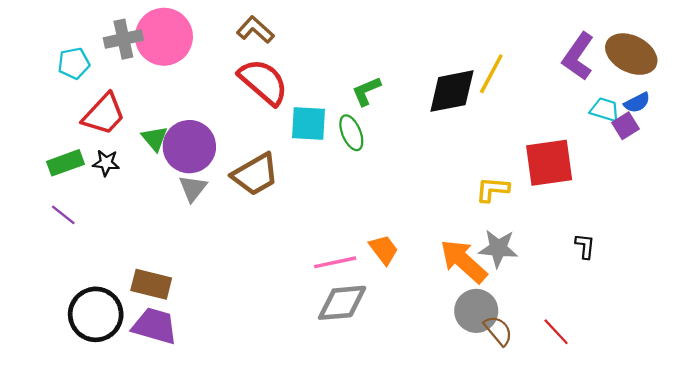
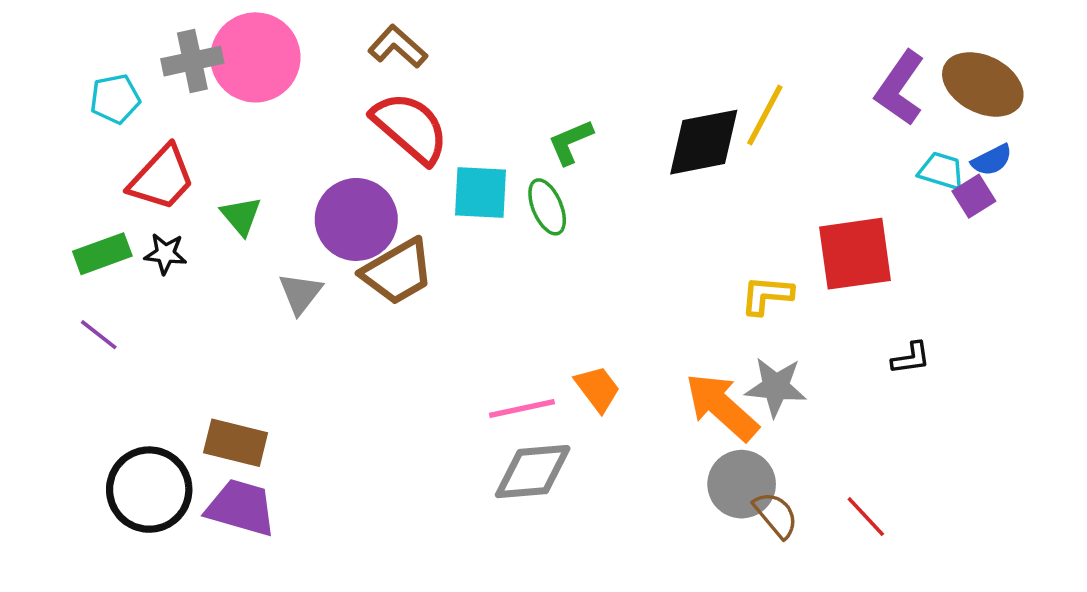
purple circle: (189, 147) -> (356, 219), moved
black L-shape: (585, 246) -> (911, 358), moved, turned 76

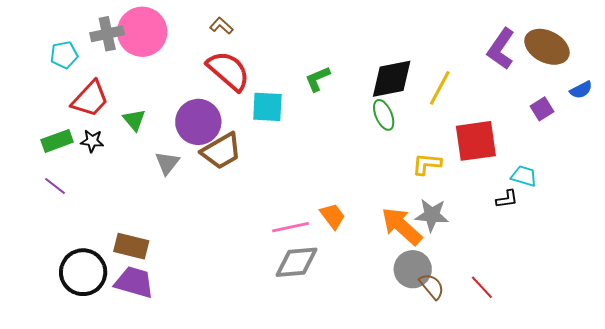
brown L-shape: (398, 47) -> (221, 26), size x0.7
yellow line: (765, 115) -> (440, 88), moved
blue semicircle: (992, 160) -> (581, 90), moved
cyan trapezoid: (941, 171) -> (524, 176), moved
green ellipse: (547, 207) -> (384, 115), moved

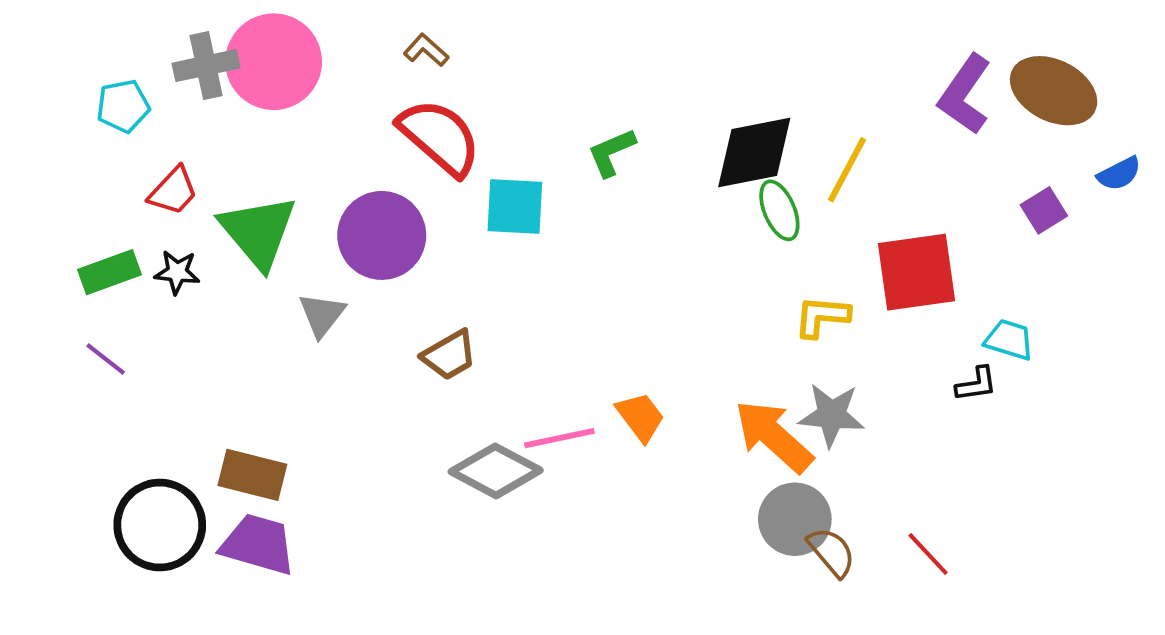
red trapezoid: (90, 99) -> (173, 191), size x0.7
green ellipse: (384, 115) -> (779, 210), moved
green triangle: (134, 120) -> (258, 232), size x1.8
brown trapezoid: (221, 151) -> (449, 355), moved, size x0.7
gray diamond: (296, 262) -> (496, 471), moved, turned 33

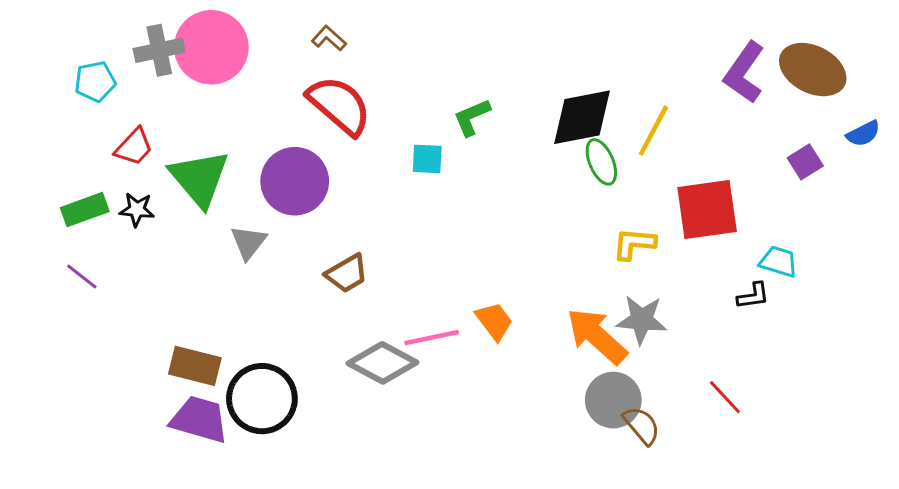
cyan square: (515, 206) -> (427, 159), moved, size x0.7
black circle: (160, 525) -> (262, 399), moved
red line: (928, 554) -> (725, 397), moved

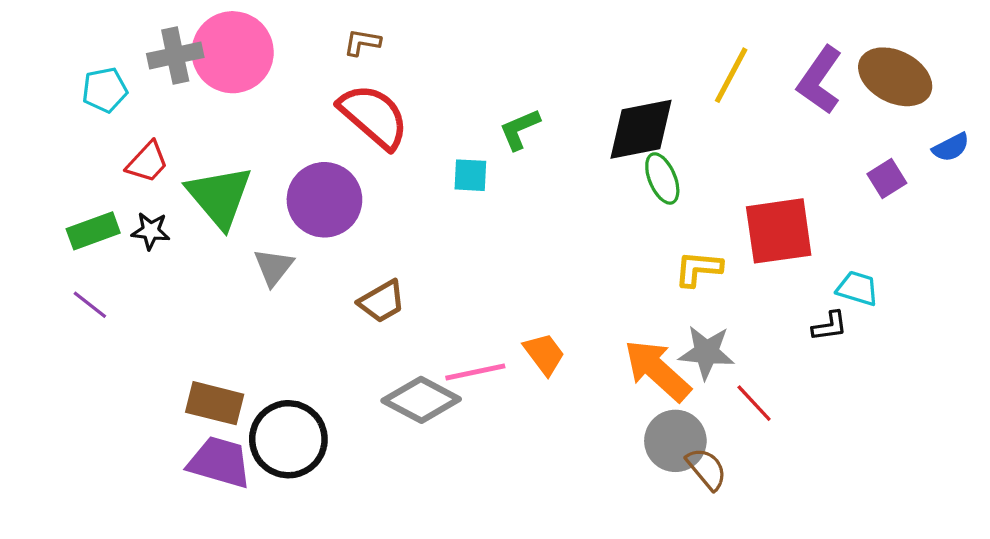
brown L-shape: (329, 38) -> (362, 42), turned -32
yellow line: (653, 131) -> (731, 75), moved
red line: (725, 397) -> (754, 403), moved

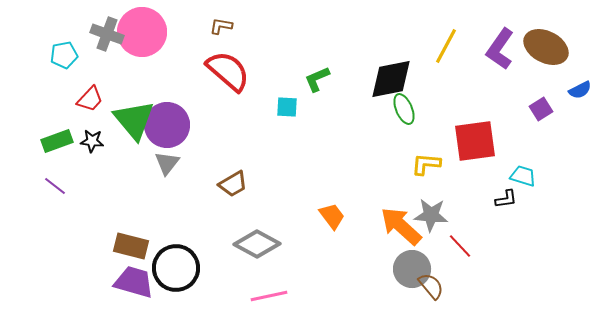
gray cross: (175, 55) -> (107, 34), turned 32
purple circle: (324, 200) -> (167, 125), moved
pink line: (475, 372) -> (269, 296), moved

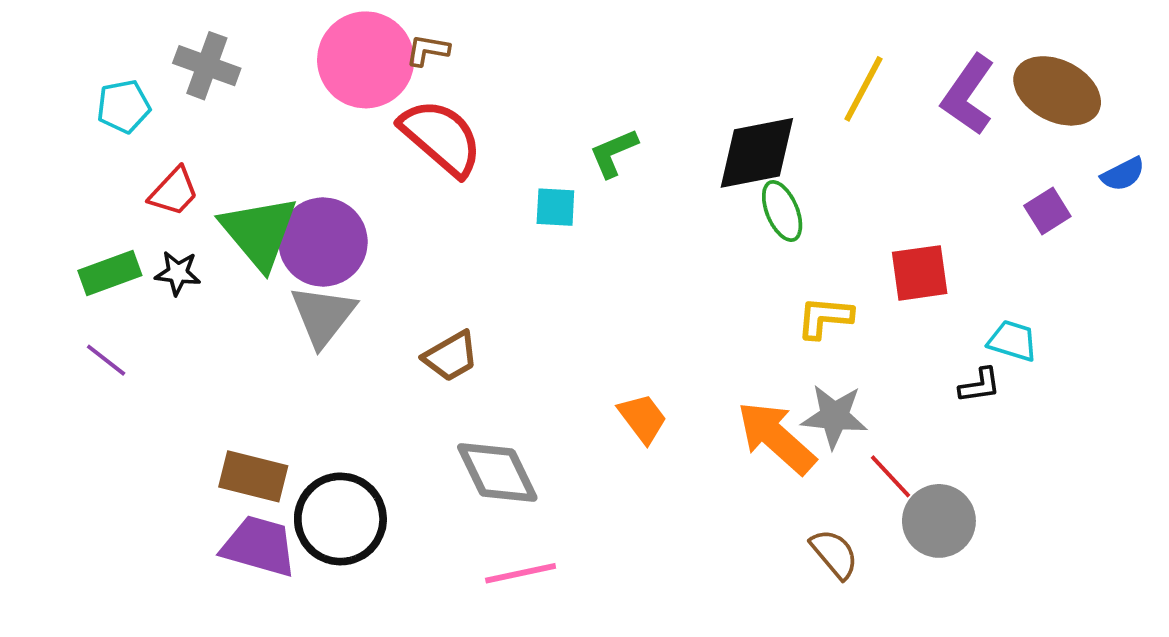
pink circle: (142, 32) -> (366, 60), moved
red square: (475, 141) -> (920, 273), size x0.7
gray triangle: (167, 163) -> (323, 316), size x1.4
gray diamond: (257, 244) -> (497, 472), turned 36
gray circle: (412, 269) -> (939, 521), moved

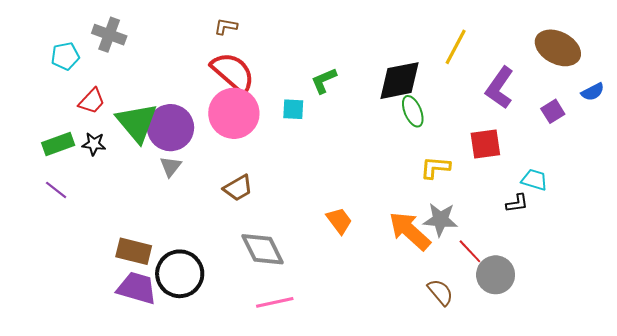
pink circle: (366, 60) -> (234, 113), moved
purple L-shape: (968, 95) -> (500, 88), moved
gray triangle: (323, 316) -> (171, 166), size x0.6

